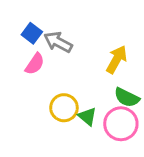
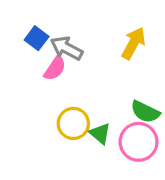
yellow arrow: (117, 60) -> (134, 43), moved
pink semicircle: (35, 64) -> (55, 68), moved

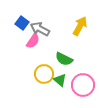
green semicircle: (145, 112) -> (64, 59), moved

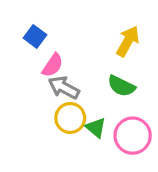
gray arrow: (40, 29) -> (64, 88), moved
green semicircle: (64, 59) -> (121, 86), moved

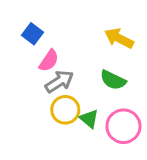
yellow arrow: (128, 41) -> (119, 38), turned -92
gray arrow: (64, 88) -> (59, 81), turned 120

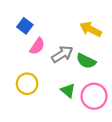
gray arrow: (59, 81) -> (62, 54), moved
yellow circle: (65, 110) -> (27, 84), moved

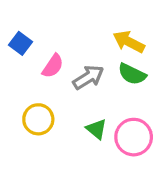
blue square: (25, 26) -> (21, 43), moved
green semicircle: (86, 61) -> (132, 74), moved

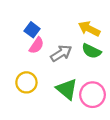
blue square: (21, 43) -> (32, 30), moved
green triangle: (96, 129) -> (67, 89), size x1.5

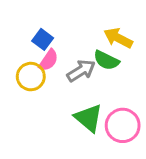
green semicircle: (91, 51) -> (106, 60), moved
yellow circle: (26, 82) -> (31, 77), moved

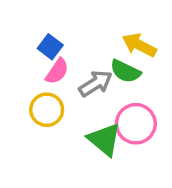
yellow circle: (31, 77) -> (47, 110), moved
pink circle: (123, 125) -> (136, 124), moved

